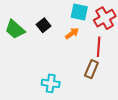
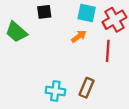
black square: (44, 25) -> (44, 12), moved, turned 32
brown rectangle: (91, 69) -> (87, 88), moved

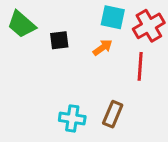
black square: (44, 12) -> (59, 40), moved
green trapezoid: (16, 32) -> (22, 24), moved

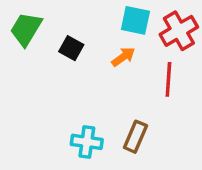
green trapezoid: (22, 24) -> (26, 29), turned 80
black square: (59, 40) -> (71, 48), turned 36

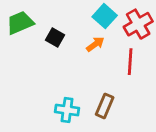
cyan square: (135, 20) -> (105, 16), turned 30
green trapezoid: (26, 29) -> (20, 23), turned 36

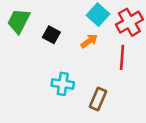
green trapezoid: (20, 23) -> (19, 21), turned -40
cyan cross: (67, 110) -> (63, 84), moved

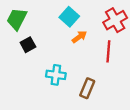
cyan square: (98, 15) -> (69, 17), moved
black square: (51, 35) -> (28, 45), moved, turned 32

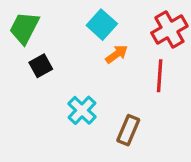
cyan cross: (56, 75) -> (82, 110), turned 36

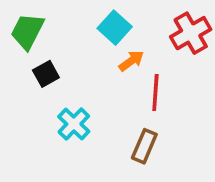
red line: (160, 76) -> (155, 92), moved
cyan cross: (82, 110) -> (74, 124), moved

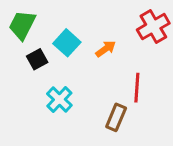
cyan square: (115, 28) -> (67, 43), moved
red line: (155, 92) -> (137, 88), moved

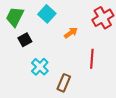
cyan square: (67, 43) -> (47, 14), moved
brown rectangle: (116, 117) -> (64, 83), moved

